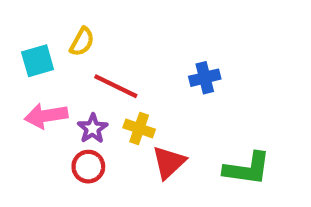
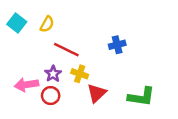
cyan square: (38, 61) -> (17, 23), moved, turned -36
pink arrow: (46, 116) -> (26, 85), moved

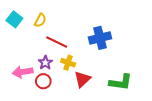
blue cross: (117, 45) -> (100, 38), size x1.5

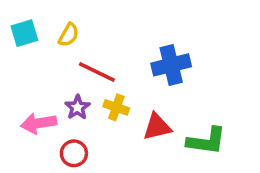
cyan square: (14, 19) -> (24, 33), turned 35
red triangle: (82, 79) -> (157, 127), moved, turned 30
red circle: (43, 81) -> (74, 153), moved

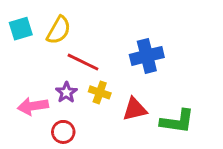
yellow semicircle: (69, 35) -> (59, 30), size x1.4

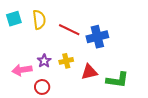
yellow semicircle: (59, 30) -> (39, 20), turned -36
red line: (83, 62) -> (69, 30), moved
yellow cross: (100, 92) -> (66, 61), turned -32

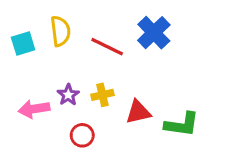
cyan square: (14, 19) -> (23, 44), moved
blue cross: (97, 37) -> (154, 33), moved, turned -30
red circle: (42, 87) -> (82, 135), moved

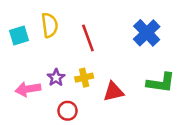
blue cross: (154, 33) -> (147, 33), moved
red line: (107, 47) -> (88, 38), turned 44
green L-shape: (182, 124) -> (161, 83), moved

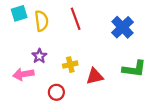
cyan square: (19, 35) -> (19, 13), moved
red line: (88, 38) -> (76, 19), moved
purple star: (56, 78) -> (39, 56), moved

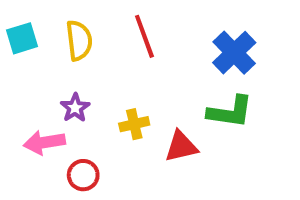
cyan square: (19, 13) -> (22, 38), moved
green L-shape: (134, 69) -> (230, 112), moved
red circle: (56, 92) -> (83, 175), moved

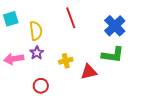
yellow semicircle: (79, 40) -> (36, 31), moved
pink arrow: (44, 142) -> (14, 59), moved

